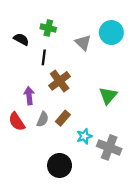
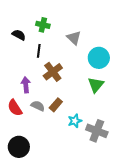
cyan circle: (111, 33) -> (99, 58), moved
gray semicircle: (43, 119) -> (38, 106), turned -88
black circle: (60, 165) -> (19, 147), moved

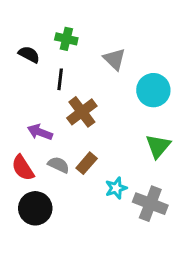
purple arrow: (26, 85) -> (40, 132), turned -63
green triangle: (96, 85) -> (158, 146), moved
black circle: (19, 147) -> (35, 208), moved

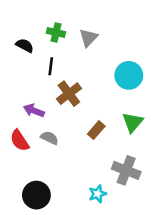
gray triangle: (115, 59) -> (88, 38), moved, turned 30
brown rectangle: (87, 163) -> (96, 130), moved
cyan star: (116, 188) -> (98, 194), moved
black circle: (35, 208) -> (36, 195), moved

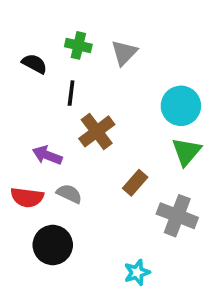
green triangle: (133, 122) -> (186, 152), moved
red semicircle: (20, 140) -> (27, 197), turned -50
gray cross: (126, 170) -> (177, 216), moved
black circle: (36, 195) -> (53, 245), moved

